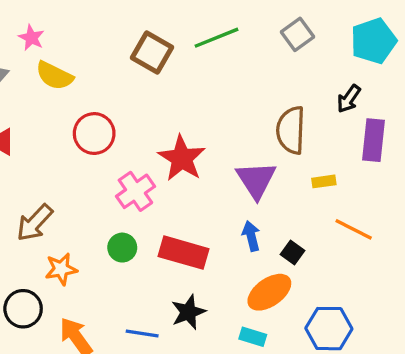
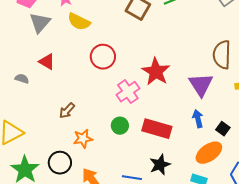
brown arrow: (35, 223) -> (67, 111), size x0.7

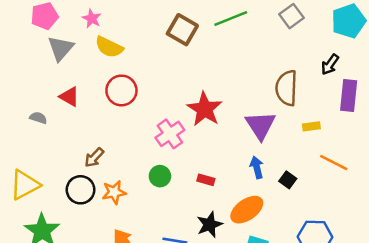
red circle: (103, 57) -> (121, 90), moved
red rectangle: (157, 129) -> (206, 180), size x0.5
orange ellipse: (209, 153) -> (247, 210), moved
black circle: (60, 163) -> (81, 190), moved

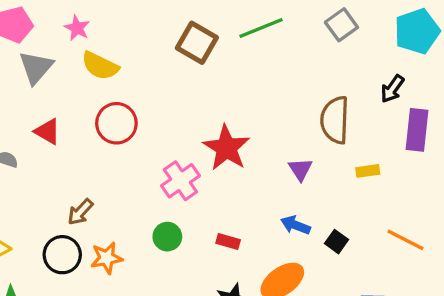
purple triangle: (260, 125) -> (300, 169), size x0.6
orange line: (334, 162) -> (405, 240), moved
blue arrow: (257, 167) -> (295, 225), turned -55

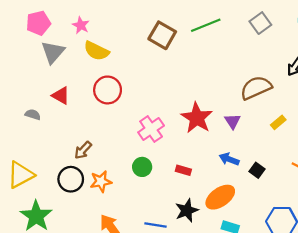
brown semicircle: (335, 120) -> (256, 88), turned 64
red star: (226, 148) -> (197, 118), moved
yellow rectangle: (368, 171) -> (278, 122), turned -32

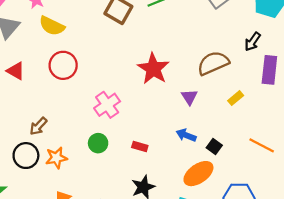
red star: (197, 118) -> (153, 69), moved
orange ellipse: (220, 197) -> (198, 174), moved

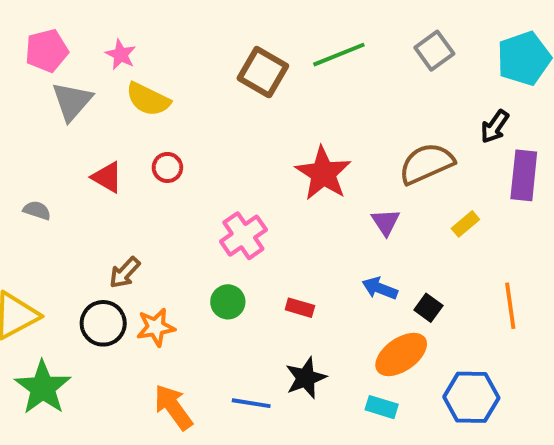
red circle: (63, 65) -> (167, 167), size x0.6
red triangle: (16, 71) -> (107, 177), moved
orange line: (262, 145) -> (510, 306), turned 55

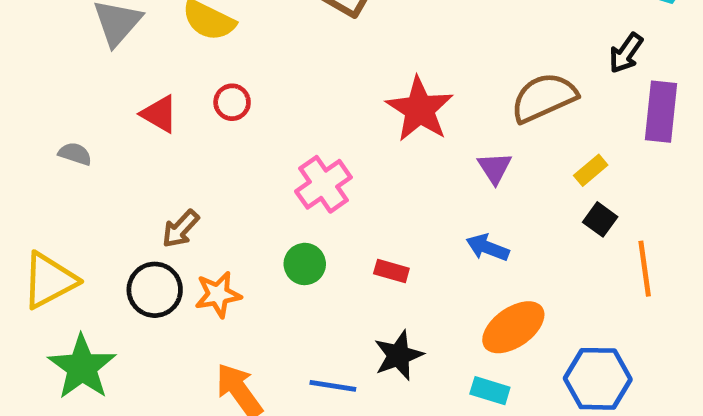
black square: (428, 308) -> (600, 219), moved

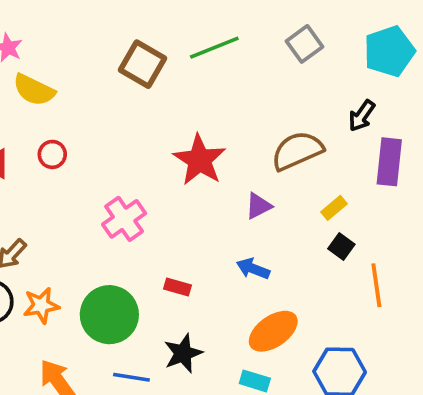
purple triangle: (495, 168) -> (259, 206), turned 36
green circle: (305, 264) -> (109, 315), moved, size x1.8

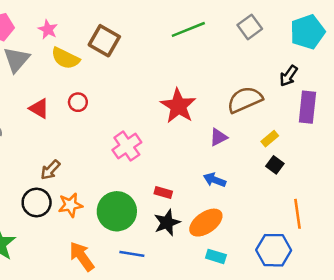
brown square: (142, 64) -> (104, 41), moved
orange line: (376, 285) -> (297, 214), moved
orange ellipse: (273, 331) -> (206, 223), moved
black star: (183, 353) -> (167, 223), moved

